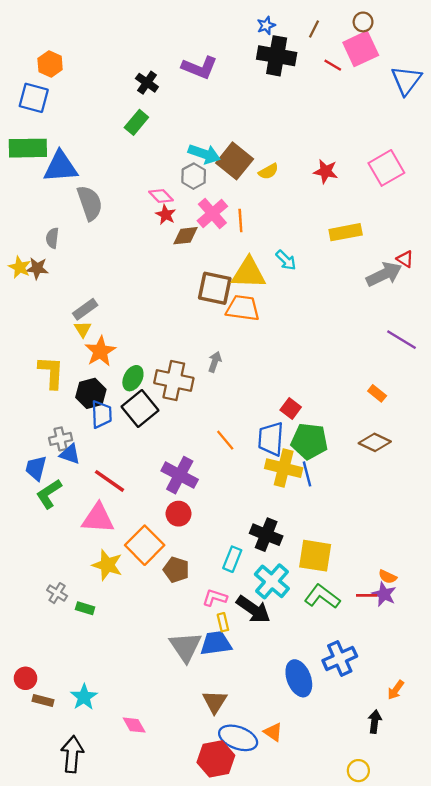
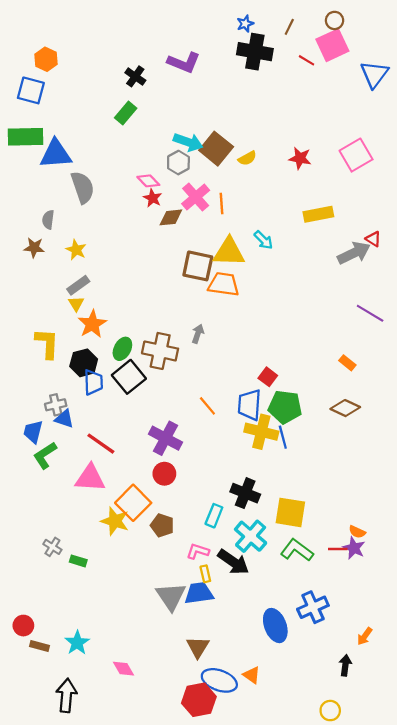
yellow star: (20, 267) -> (76, 250), moved
yellow star: (107, 565) -> (115, 521), moved

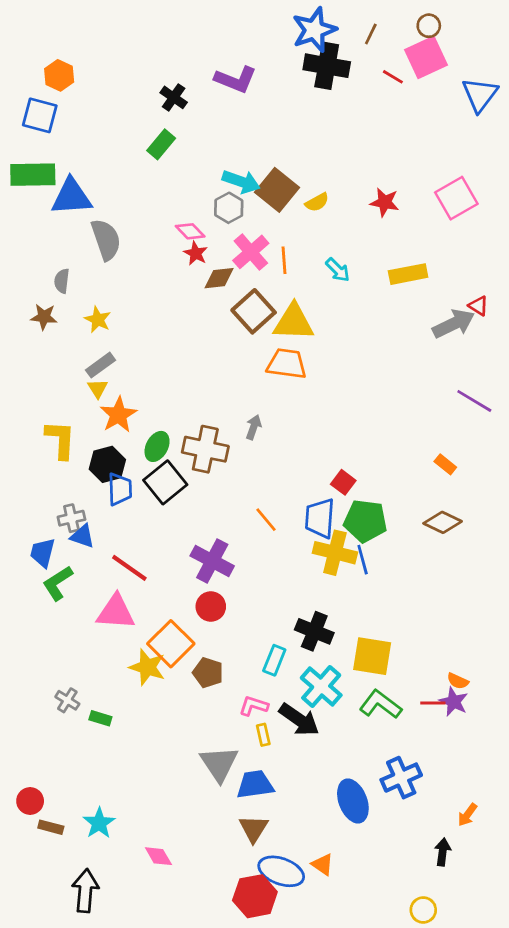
blue star: (245, 24) -> (314, 30), size x2.0
cyan arrow: (263, 240) -> (338, 270), moved
brown square: (198, 266) -> (254, 311), moved, turned 36
blue trapezoid: (199, 593) -> (255, 784), moved

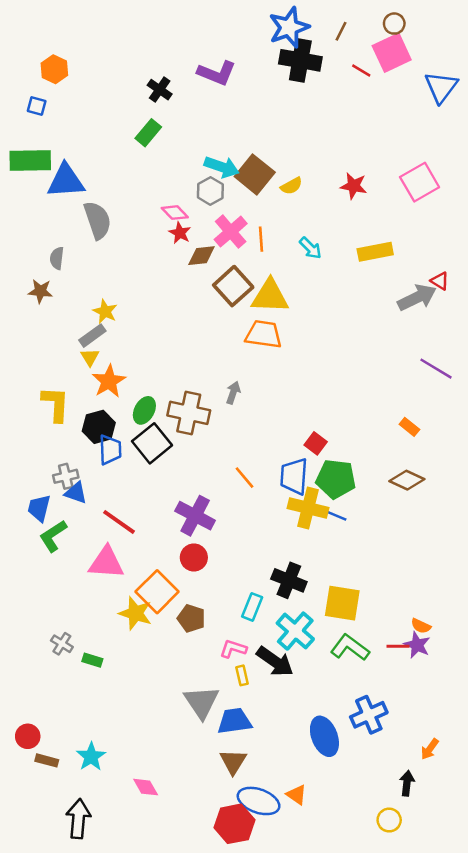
blue square: (40, 115) -> (37, 106), size x0.6
yellow star: (98, 320) -> (105, 311), moved
blue line: (363, 560) -> (333, 514), turned -52
yellow circle: (423, 910) -> (389, 820), moved

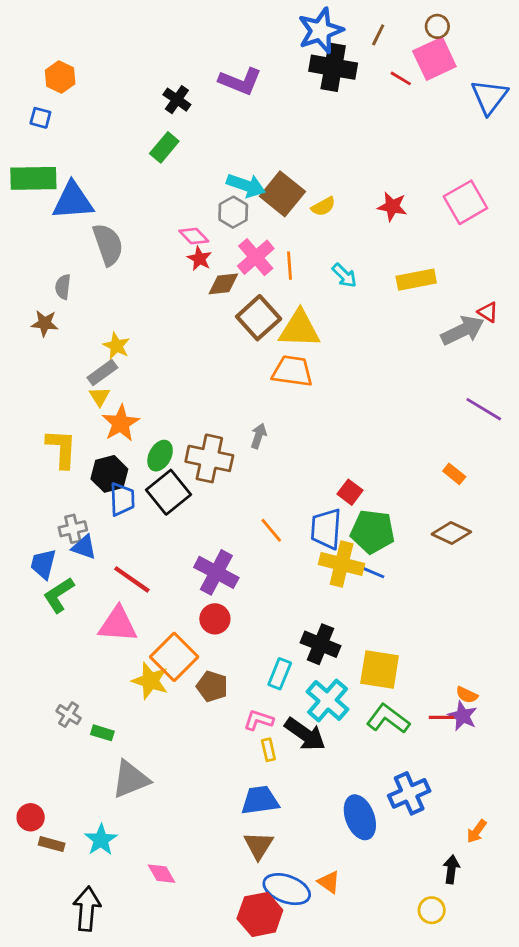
gray triangle: (201, 702) -> (130, 779), moved, turned 42

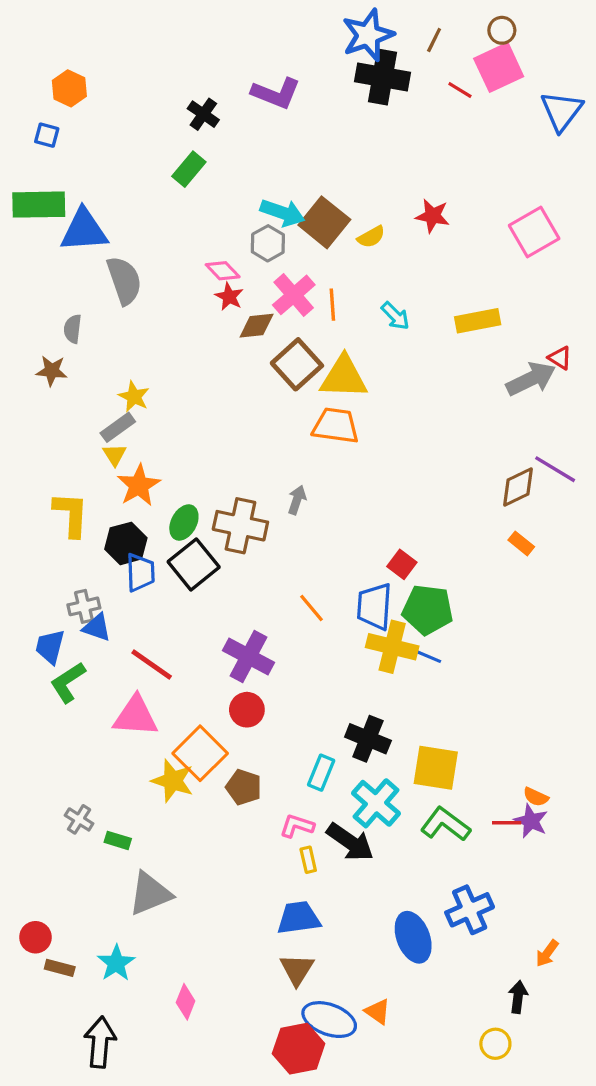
red star: (392, 207) -> (432, 216), moved
brown diamond: (451, 533) -> (518, 487), moved, turned -51
pink diamond: (161, 874) -> (186, 1002), turned 52

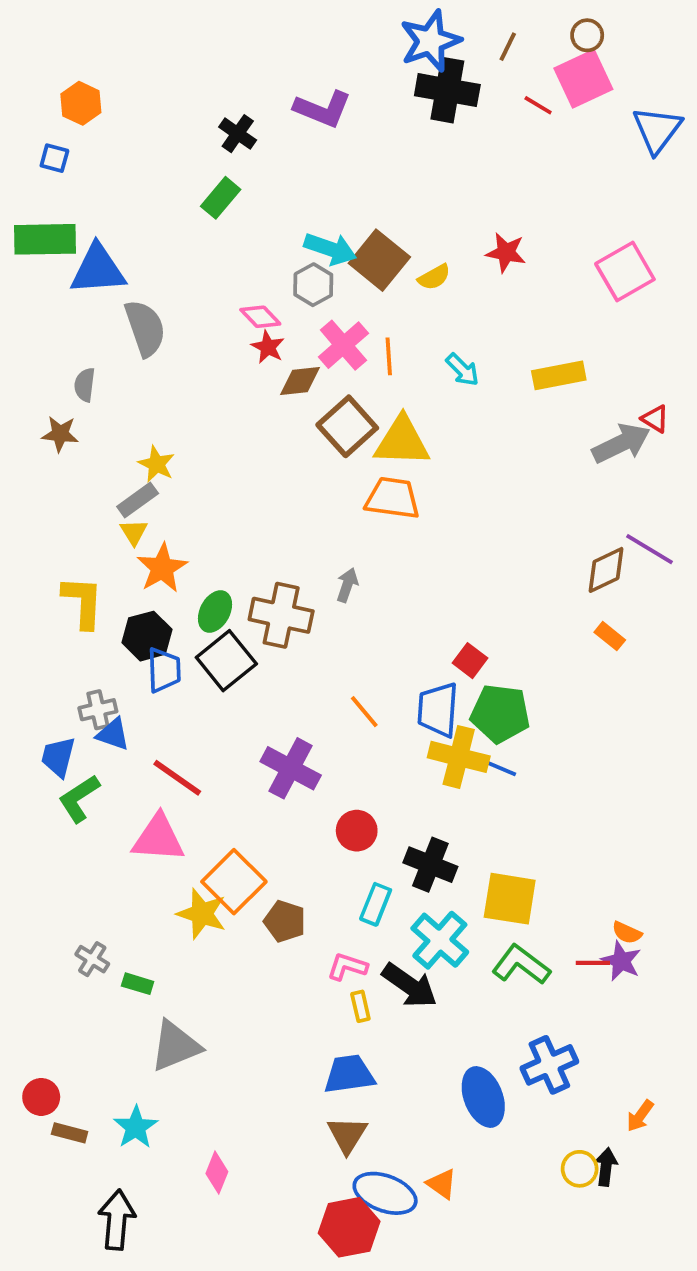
red circle: (247, 710) -> (357, 831), moved
yellow circle: (495, 1044) -> (580, 1169), moved

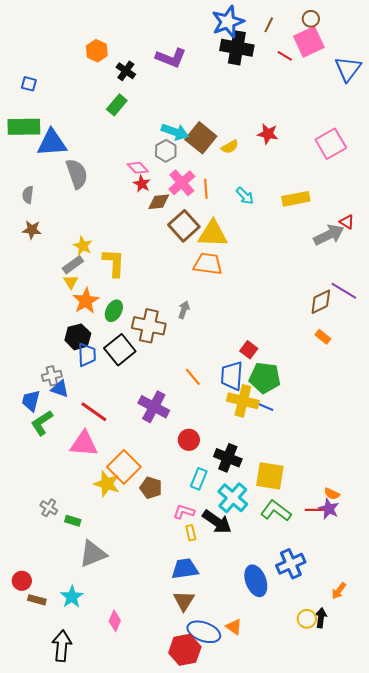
orange hexagon: (81, 103) -> (97, 51), moved
gray semicircle: (85, 385) -> (28, 195), moved
yellow L-shape: (83, 602) -> (114, 263), moved
green ellipse: (215, 611) -> (114, 311), moved

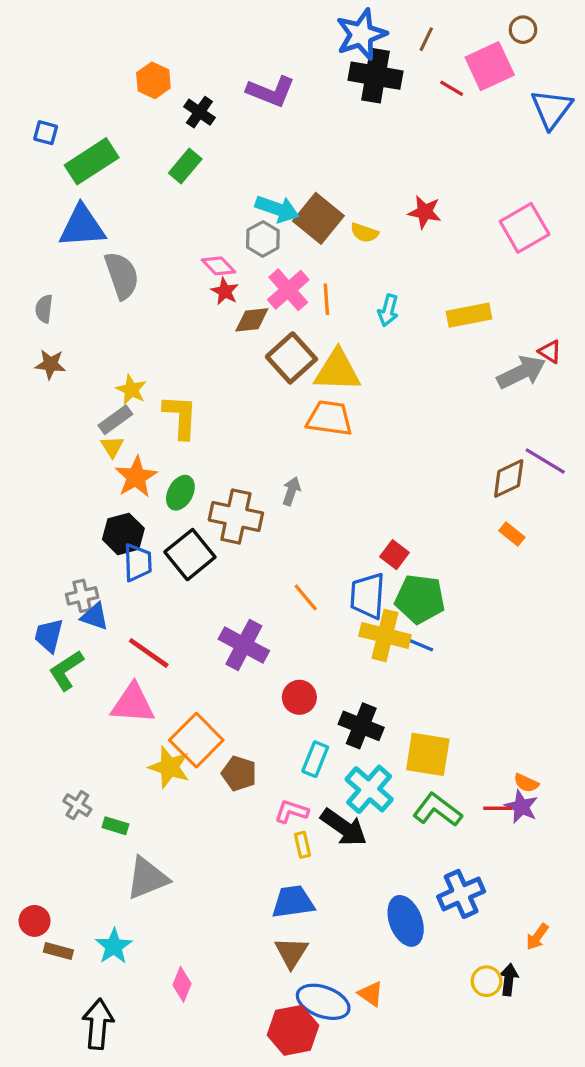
brown circle: (311, 19) -> (523, 30), moved
green rectangle: (24, 127) -> (92, 161), moved, turned -32
yellow semicircle: (230, 147) -> (364, 233), turned 48
cyan arrow: (245, 196) -> (388, 310), turned 60

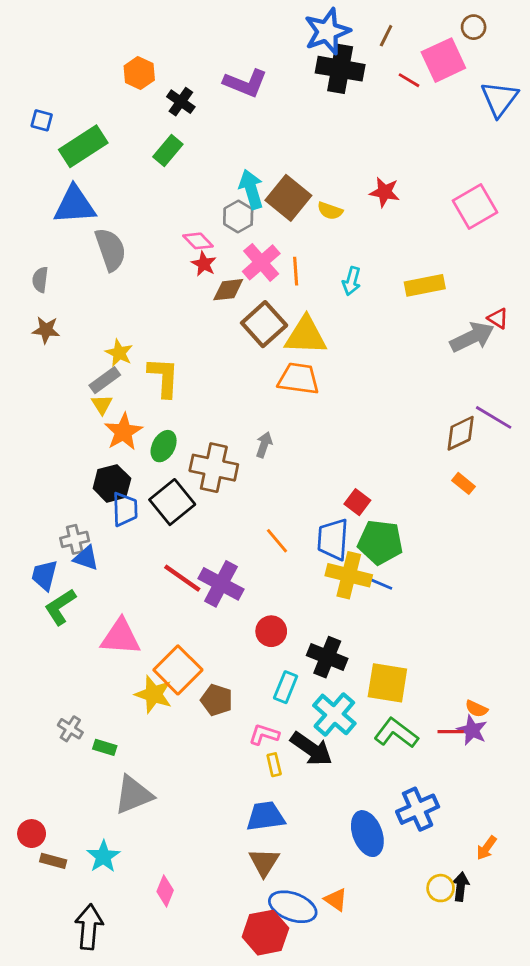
cyan arrow: (277, 209) -> (251, 189), turned -126
red line: (149, 653) -> (182, 578), moved

